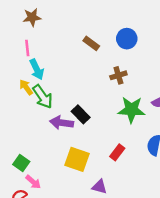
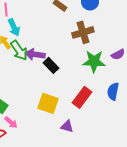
brown cross: (118, 75) -> (83, 32), size x1.5
purple arrow: (62, 123) -> (35, 54), moved
red rectangle: (117, 152) -> (82, 97), size x1.5

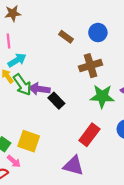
cyan arrow: (14, 27) -> (17, 60), turned -96
yellow square: (48, 103) -> (29, 141), moved
purple triangle: (67, 126) -> (73, 166), size x1.5

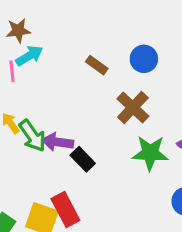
cyan arrow: (17, 60) -> (29, 56), moved
brown cross: (90, 66) -> (133, 107), turned -30
red rectangle: (89, 135) -> (65, 210), moved, turned -65

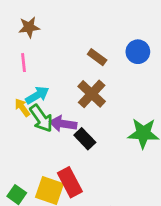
cyan arrow: (29, 56) -> (37, 95), moved
brown cross: (133, 107) -> (92, 94), moved

